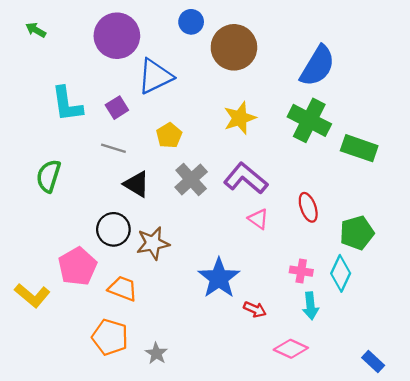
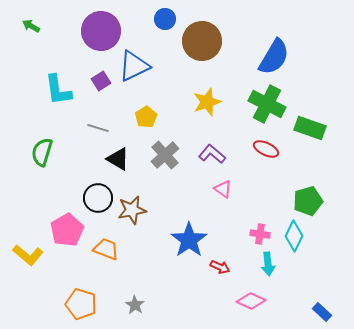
purple square: (117, 108) -> (101, 81), moved
purple L-shape: (246, 178) -> (212, 154), size x0.7
red ellipse: (308, 207) -> (266, 149), moved, turned -45
orange pentagon: (110, 337) -> (81, 304), moved

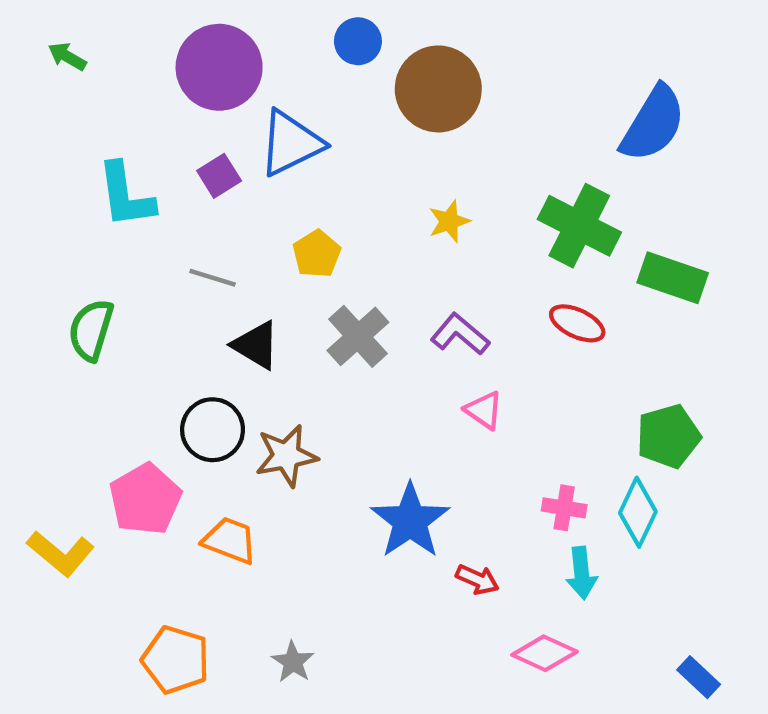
blue semicircle: (274, 57) -> (653, 124), moved
yellow star: (207, 102) -> (449, 221), size x0.7

